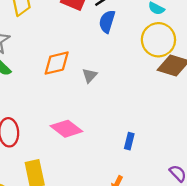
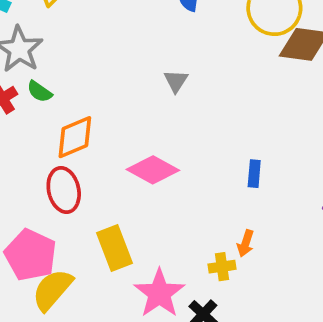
orange diamond: (57, 63) -> (75, 137), moved

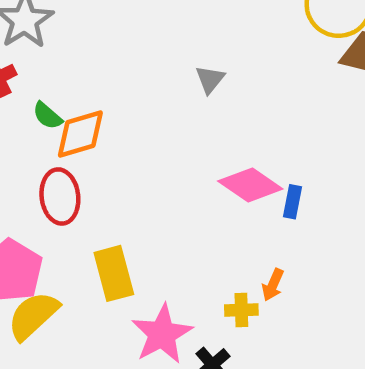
green semicircle: (39, 92) -> (47, 116), moved
pink diamond: (153, 170) -> (250, 185), moved

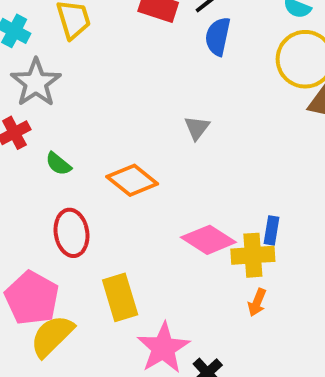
orange diamond: (80, 134) -> (132, 180), moved, turned 57
pink diamond: (250, 185) -> (208, 240), moved
yellow cross: (241, 310) -> (253, 255), moved, size x1.5

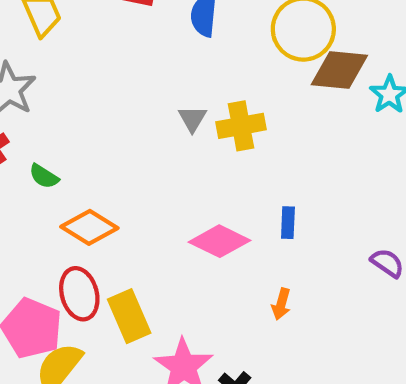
orange diamond: (132, 180) -> (89, 227), moved
red ellipse: (71, 233) -> (79, 294), moved
yellow cross: (253, 255) -> (241, 126), moved

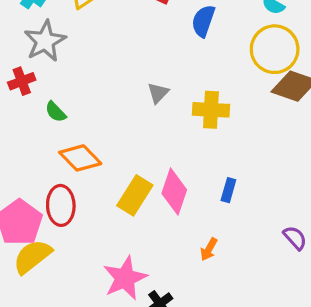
gray triangle: (192, 119) -> (158, 93), moved
pink diamond: (219, 241) -> (174, 192), turned 69
yellow rectangle: (129, 316) -> (135, 195), moved, turned 42

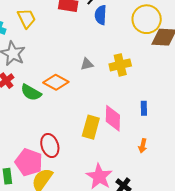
gray triangle: (158, 93) -> (87, 64), turned 48
green semicircle: (56, 112) -> (31, 92), size x1.5
orange diamond: (80, 158) -> (56, 82), moved

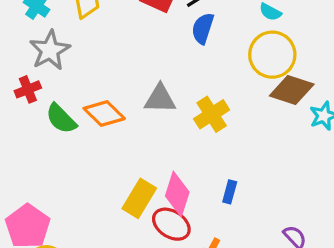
gray triangle: (87, 64) -> (160, 99), size x1.5
yellow cross: (120, 65) -> (212, 114), turned -35
red ellipse: (50, 146) -> (171, 224), moved, turned -55

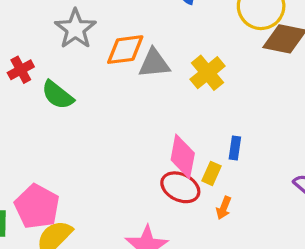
gray star: (50, 50) -> (75, 29), moved
orange diamond: (104, 113) -> (125, 50), moved, turned -45
yellow rectangle: (139, 198) -> (212, 173), moved, size x0.6

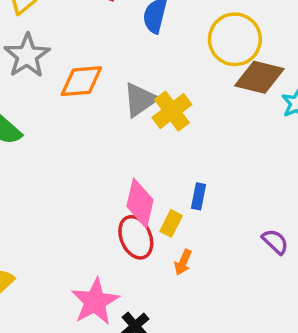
gray triangle: (154, 63) -> (140, 100), moved, turned -32
red ellipse: (180, 187) -> (136, 237), turned 39

